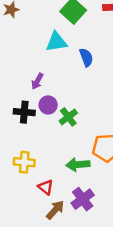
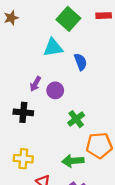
purple circle: (48, 105) -> (55, 90), moved
green cross: (68, 117) -> (76, 119), moved

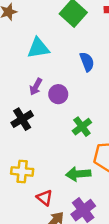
cyan triangle: (53, 47) -> (38, 48), moved
black cross: (23, 112) -> (22, 119), turned -36

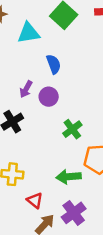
cyan triangle: (38, 48) -> (29, 33), moved
blue semicircle: (87, 62) -> (54, 64), moved

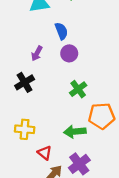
purple circle: (49, 97) -> (69, 53), moved

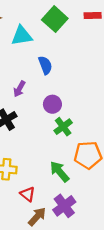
purple circle: (69, 53) -> (52, 104), moved
green arrow: (75, 132) -> (60, 172), turned 55

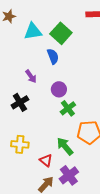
green square: (55, 19) -> (61, 33), moved
purple arrow: (19, 89) -> (31, 76), turned -64
red triangle: (28, 194) -> (46, 160), moved

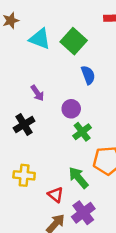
cyan triangle: (33, 31) -> (40, 39), turned 30
blue semicircle: (53, 56) -> (88, 75), moved

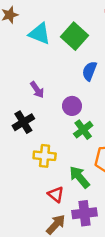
blue semicircle: (88, 75) -> (89, 71), turned -138
yellow cross: (24, 175) -> (45, 156), moved
purple cross: (83, 213) -> (84, 213), turned 30

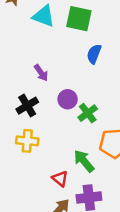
green square: (75, 36) -> (79, 19), turned -30
purple circle: (72, 106) -> (68, 99), moved
yellow cross: (45, 156) -> (27, 141), moved

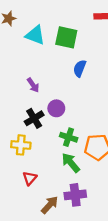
black cross: (27, 106) -> (34, 118), moved
green cross: (88, 113) -> (69, 137), moved, turned -35
red triangle: (60, 179) -> (30, 178), moved, turned 32

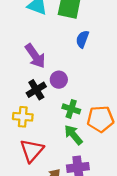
purple arrow: (33, 85) -> (35, 56), size x1.6
red triangle: (30, 178) -> (32, 151), size x1.6

